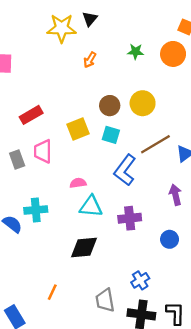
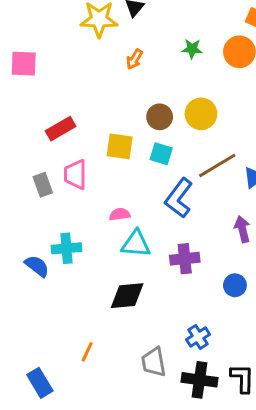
yellow square: (78, 129) -> (120, 146), turned 30

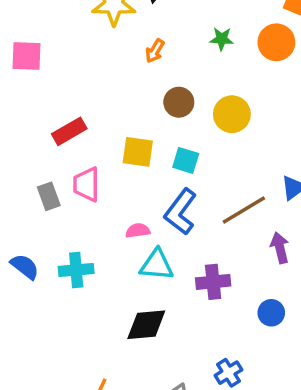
brown circle: (160, 117) -> (179, 102), moved
brown line: (217, 166) -> (244, 210), moved
blue L-shape: (179, 198) -> (181, 212), moved
blue semicircle: (37, 266) -> (25, 267), moved

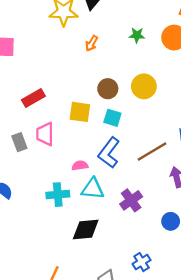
brown circle: (179, 102) -> (108, 89), moved
cyan cross: (76, 270) -> (58, 195), moved
purple cross: (213, 282) -> (131, 200), turned -30

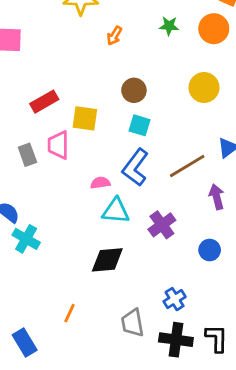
yellow circle: (144, 86) -> (204, 88), moved
yellow square: (80, 112) -> (85, 118), moved
cyan cross: (58, 195) -> (26, 239), moved, turned 35

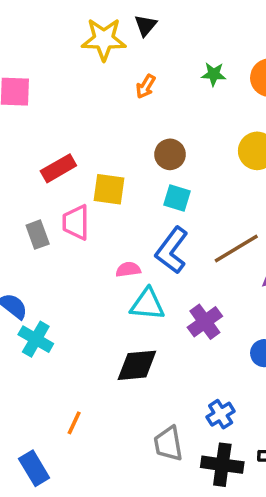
orange line: (70, 313) -> (74, 423), moved

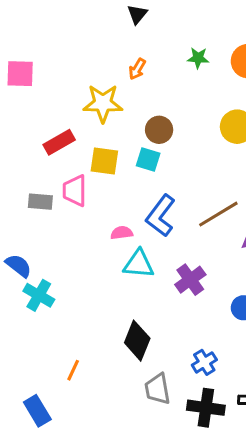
yellow star: (104, 39) -> (103, 103), moved
cyan square: (177, 198) -> (148, 159), moved
gray rectangle: (38, 235) -> (40, 202), turned -65
black diamond: (137, 365) -> (137, 341), moved, turned -63

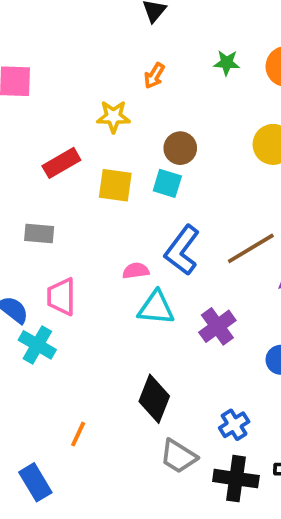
yellow star: (103, 103) -> (113, 117), size x0.7
pink trapezoid: (75, 191) -> (61, 297), moved
gray trapezoid: (157, 389) -> (178, 456), turned -48

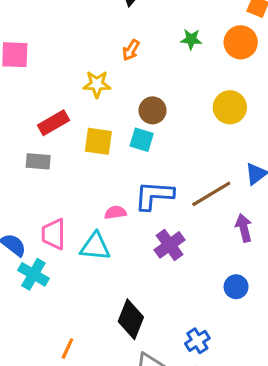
gray rectangle: (39, 234) -> (38, 161), moved
blue L-shape: (182, 250) -> (154, 195), turned 57
cyan triangle: (156, 308) -> (95, 246), moved
purple cross: (217, 326) -> (170, 245), moved

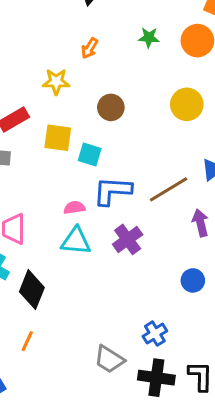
cyan square: (142, 140) -> (90, 154), moved
cyan triangle: (95, 246) -> (76, 241), moved
black diamond: (131, 319) -> (32, 290), moved

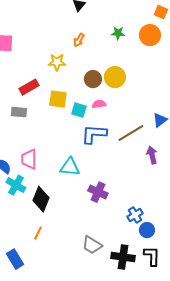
yellow circle: (187, 104) -> (115, 77), moved
pink semicircle: (74, 208) -> (99, 104), moved
purple cross: (128, 239) -> (98, 192), moved, turned -30
blue circle: (193, 280) -> (147, 230), moved
blue cross: (155, 334) -> (135, 215), moved

